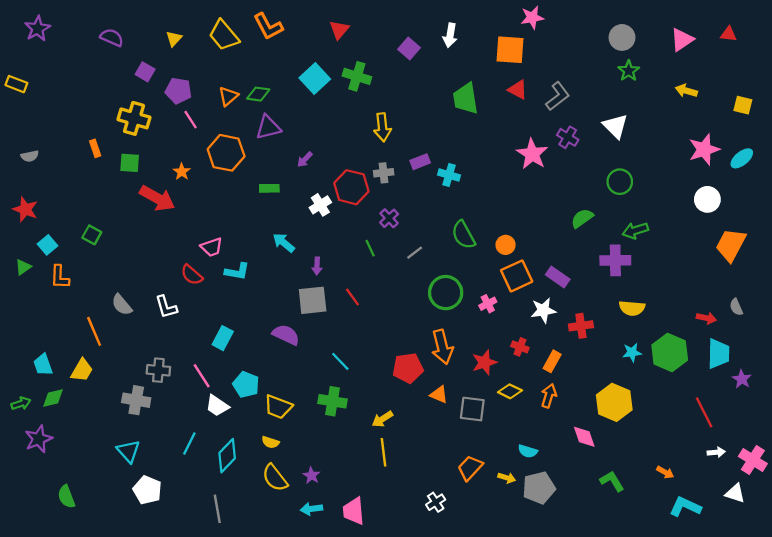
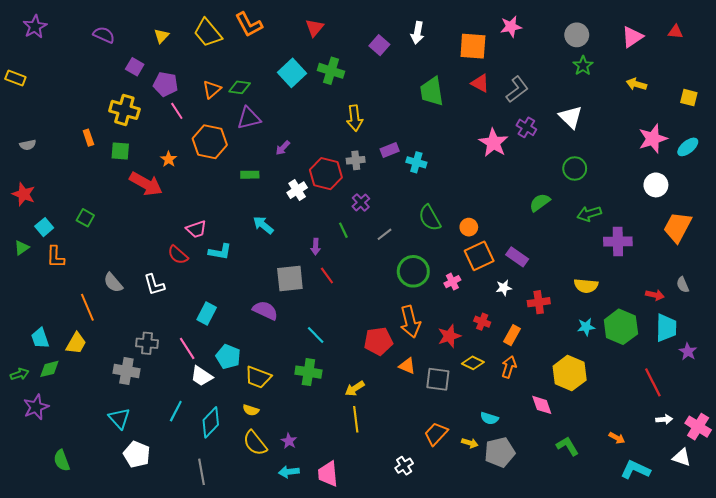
pink star: (532, 18) -> (511, 27), moved
purple cross: (615, 260) -> (618, 241), moved
purple arrow: (317, 266) -> (316, 247), moved
white star: (543, 310) -> (504, 288), size x0.7

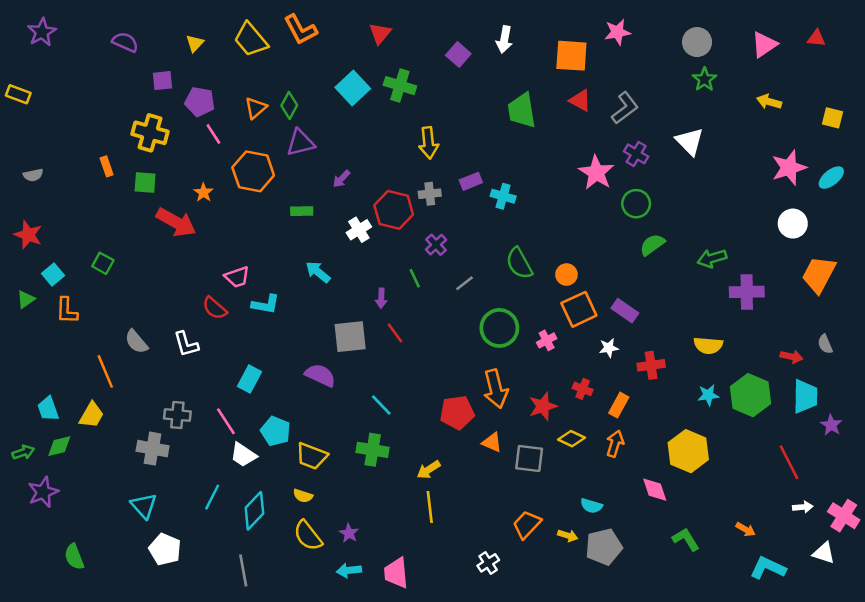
purple square: (135, 67) -> (162, 81), turned -36
green diamond: (240, 87) -> (289, 105), turned -70
green circle: (575, 168) -> (636, 204), moved

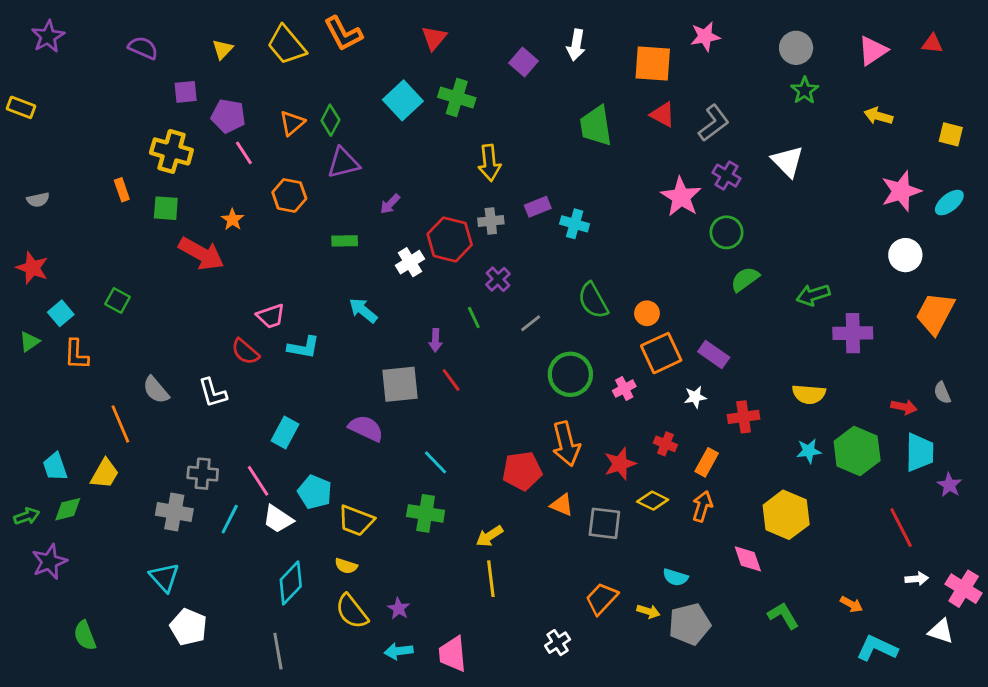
orange hexagon: (253, 171) -> (289, 195), size x0.7
cyan line: (212, 497) -> (230, 519), moved

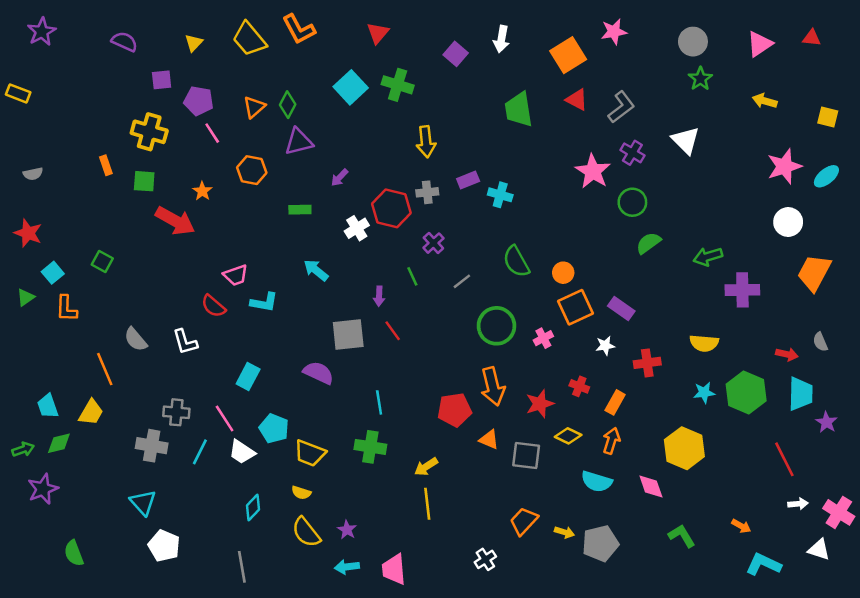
orange square: (653, 63) -> (568, 55), turned -36
cyan line: (435, 462) -> (379, 402), turned 35
cyan semicircle: (675, 577) -> (597, 482), moved, size x1.4
cyan diamond: (291, 583) -> (253, 507), size x0.7

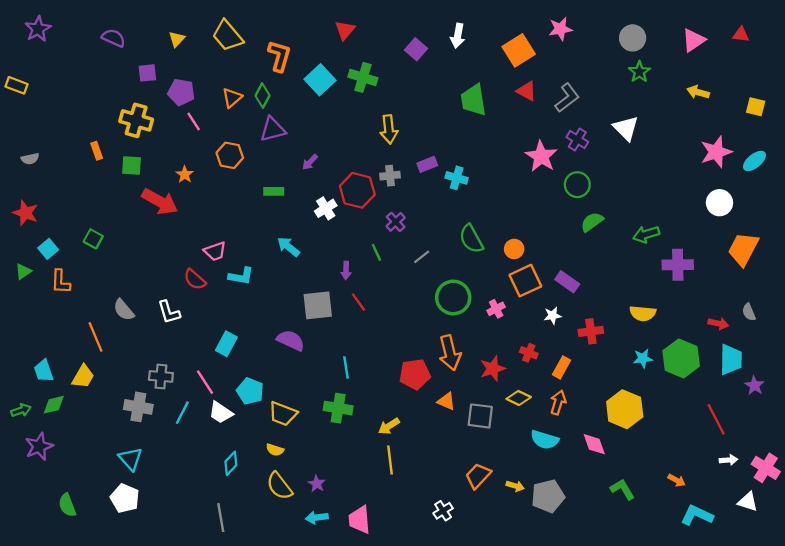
orange L-shape: (299, 29) -> (279, 56), moved, turned -136
white pentagon: (164, 546) -> (125, 498), moved

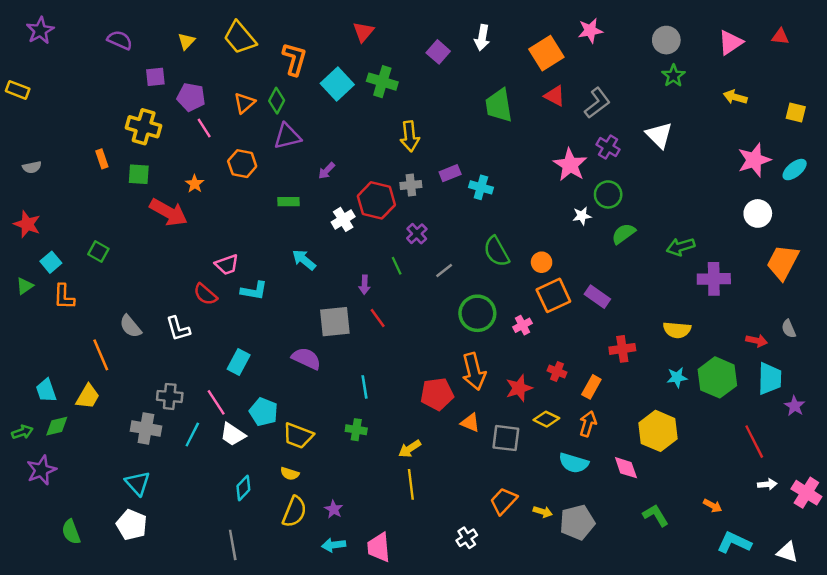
white star: (552, 316) -> (582, 216), moved
green cross: (338, 408) -> (356, 430), size x0.7
yellow semicircle: (279, 486) -> (294, 512), turned -120
white triangle: (748, 502) -> (787, 552), moved

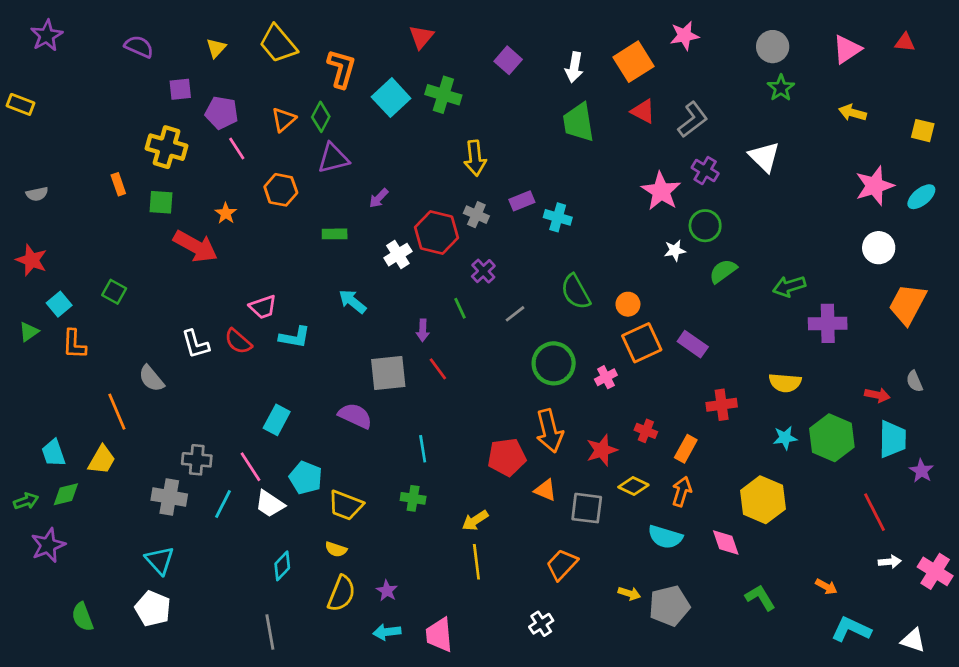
white arrow: (482, 38) -> (574, 67), moved
gray cross: (411, 185) -> (476, 215), turned 30
white L-shape: (178, 329) -> (195, 344), moved
orange trapezoid: (504, 501) -> (562, 565), moved

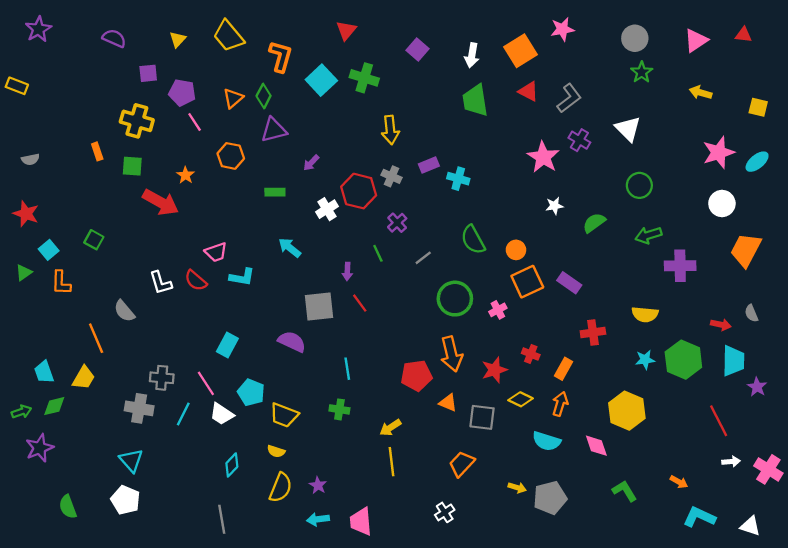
green circle: (705, 226) -> (639, 185), moved

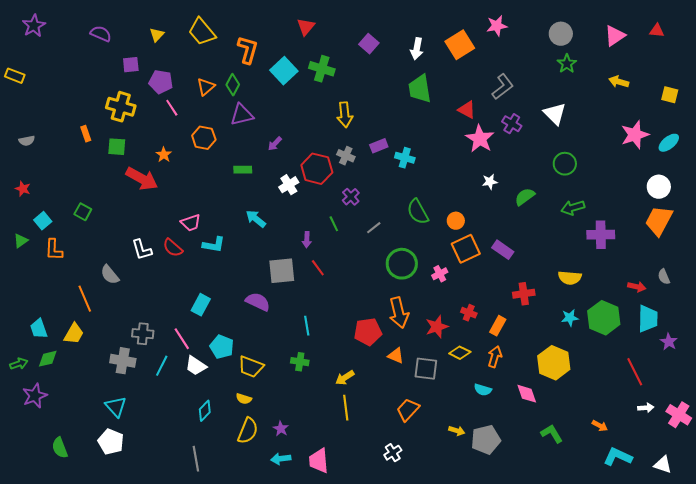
red triangle: (528, 91) -> (467, 110), moved
white circle: (722, 203) -> (659, 187), moved
red star: (26, 214) -> (23, 189), size x0.7
cyan semicircle: (547, 441) -> (483, 390), size x0.7

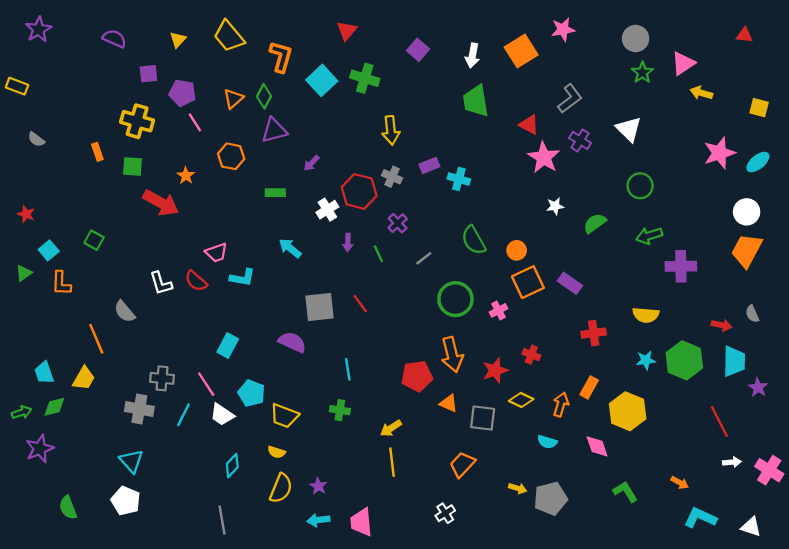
pink triangle: (615, 36) -> (683, 63), moved
gray semicircle: (27, 141) -> (36, 139), moved, turned 49
purple arrow: (307, 240) -> (348, 242), moved
orange rectangle: (498, 326) -> (589, 387), moved

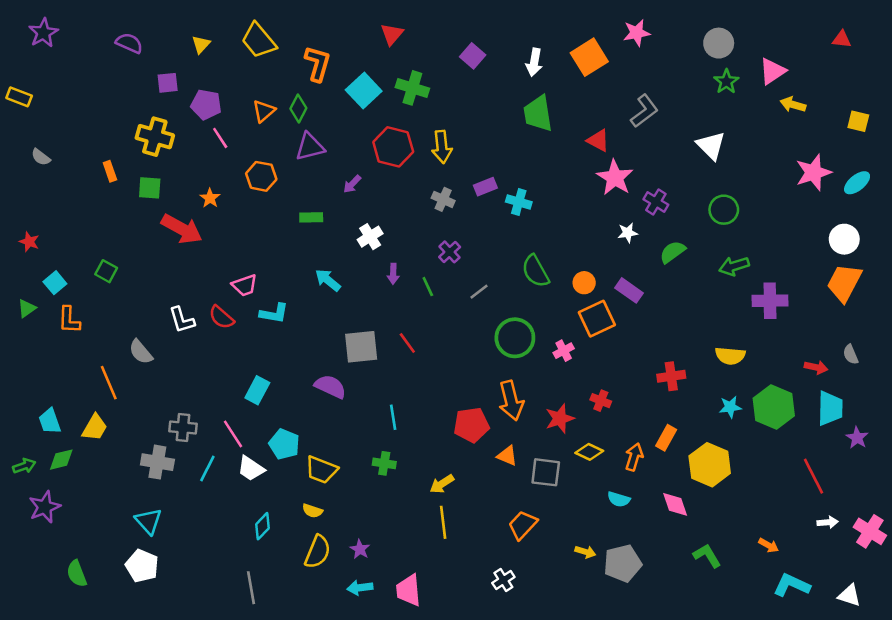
purple cross: (580, 140) -> (656, 202), moved
red hexagon: (359, 191) -> (393, 147), moved
purple rectangle: (570, 283) -> (629, 290), moved

